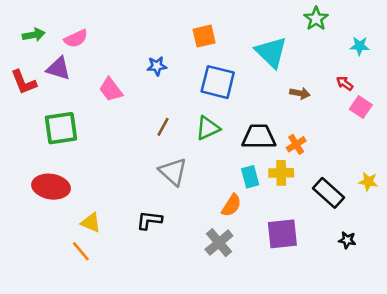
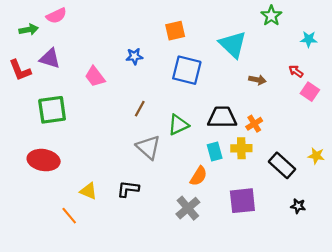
pink semicircle: (76, 39) -> (56, 16), moved
green triangle: (208, 128) -> (178, 125), moved
yellow triangle: (91, 223) -> (88, 191), moved

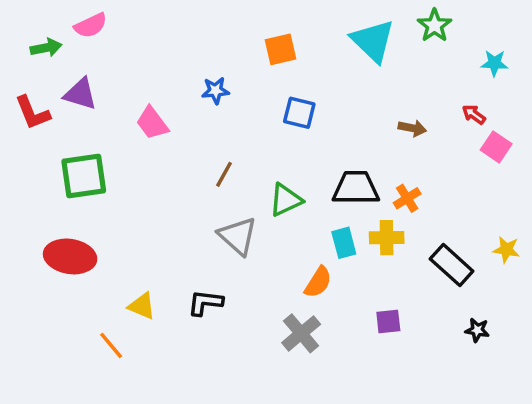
cyan triangle: (233, 45) -> (373, 41), moved
blue square: (187, 70) -> (299, 113), size x0.7
purple square: (242, 201) -> (388, 321), size x0.6

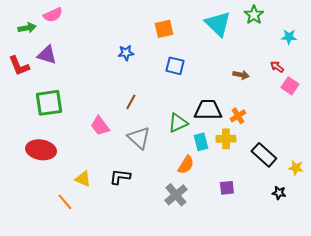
pink trapezoid: (152, 123) -> (100, 126), moved
green triangle: (286, 200) -> (178, 123), moved
yellow star: (506, 250) -> (296, 168), moved

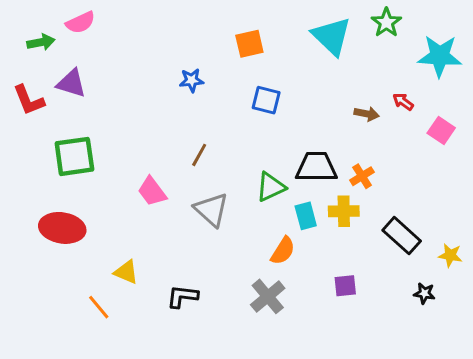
cyan star: (289, 37) -> (440, 56), size x1.8
red arrow: (277, 67) -> (403, 102), moved
black L-shape: (120, 177) -> (182, 296), moved

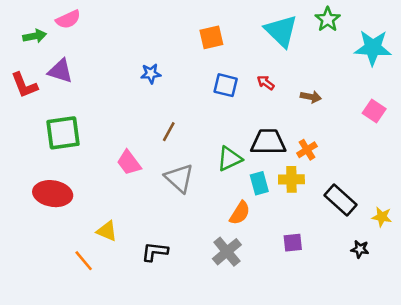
blue star: (192, 80) -> (151, 74), moved
red arrow: (403, 102) -> (266, 83), moved

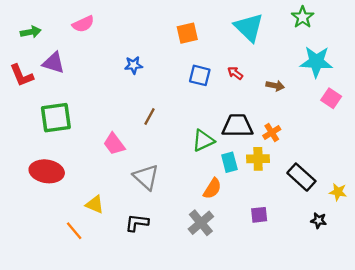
pink semicircle: (68, 19) -> (83, 24), moved
green star: (328, 19) -> (303, 17), moved
cyan star: (373, 48) -> (316, 62), moved
gray triangle: (179, 178) -> (146, 177), moved

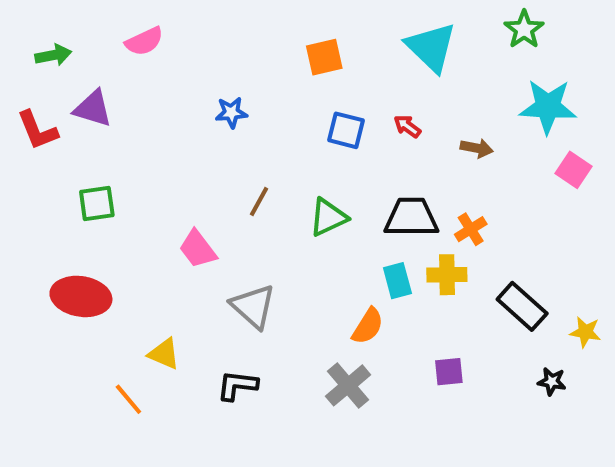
green square: (56, 118) -> (97, 203), size x0.7
green triangle: (203, 141) -> (328, 217), moved

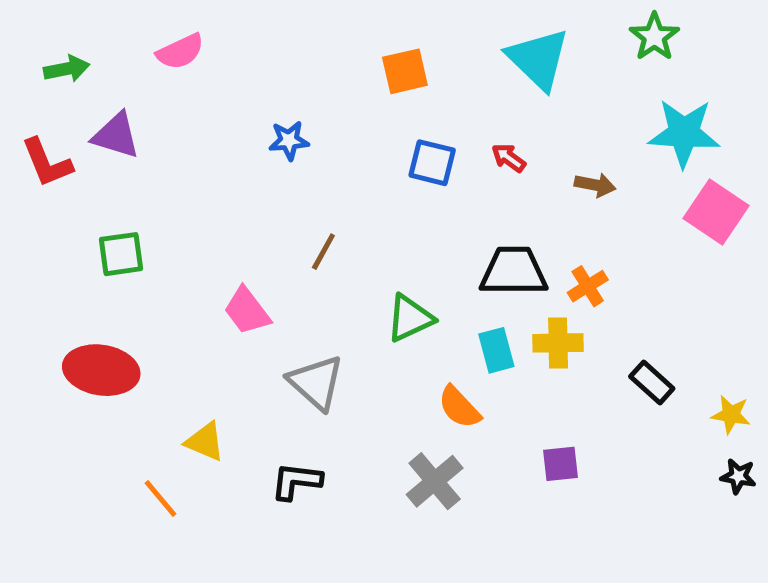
pink square: (574, 170) -> (716, 212), size x1.4
green triangle: (328, 217) -> (410, 318), moved
black rectangle: (522, 306) -> (652, 382), size x0.7
orange semicircle: (368, 326) -> (459, 407), turned 105
black star: (552, 382) -> (738, 476), moved

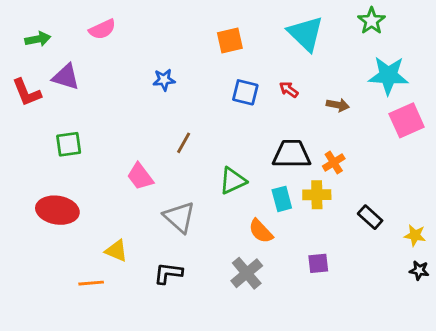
pink square: (716, 212) -> (407, 120), turned 32
orange line: (160, 498) -> (91, 283), turned -55

